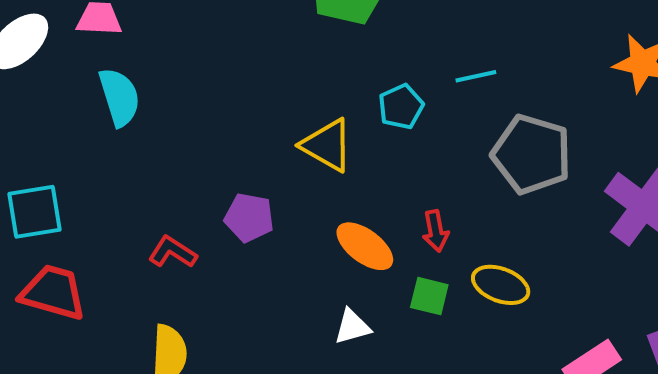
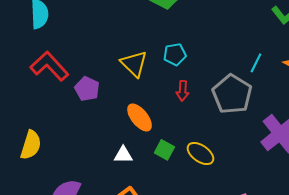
cyan line: (476, 76) -> (256, 63), moved, turned -66
red arrow: (436, 231) -> (183, 91), moved
red L-shape: (173, 252) -> (49, 66), moved, size x1.6

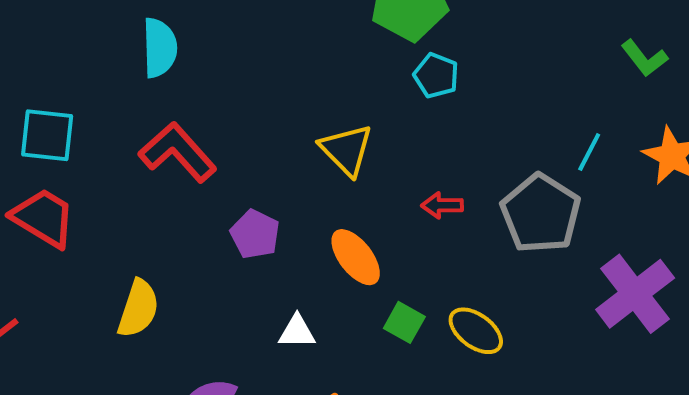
cyan pentagon: (175, 54) -> (436, 76), moved, turned 30
purple pentagon: (87, 89) -> (255, 234), moved
red arrow: (183, 91) -> (442, 205), turned 84
white triangle: (123, 155) -> (297, 332), moved

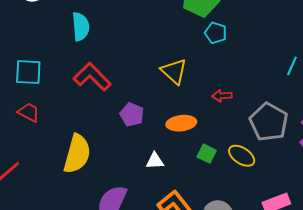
gray pentagon: (541, 213) -> (269, 122), moved
red trapezoid: (43, 218) -> (29, 112), size x0.7
orange ellipse: (356, 257) -> (181, 123), turned -56
yellow semicircle: (138, 309) -> (77, 154), size x1.4

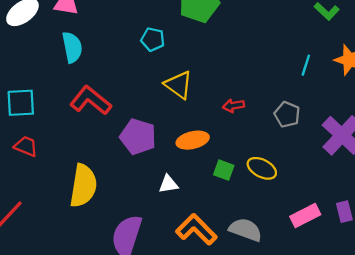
cyan pentagon: (216, 33) -> (153, 39), moved
purple pentagon: (132, 115) -> (138, 137), size x1.4
gray pentagon: (269, 122) -> (287, 114), moved, size x0.6

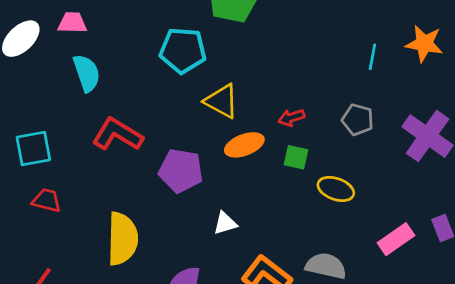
cyan pentagon: (153, 39) -> (183, 50), size x1.6
orange ellipse: (193, 140) -> (244, 145), moved
green square: (224, 170) -> (296, 157), moved

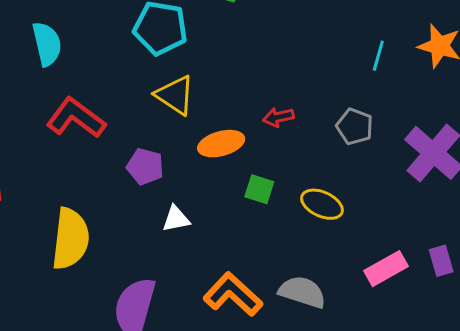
yellow triangle: (222, 101) -> (175, 95), moved
green square: (296, 157) -> (259, 189), moved
purple pentagon: (181, 171) -> (145, 166), size x0.7
white triangle: (225, 223) -> (176, 219), moved

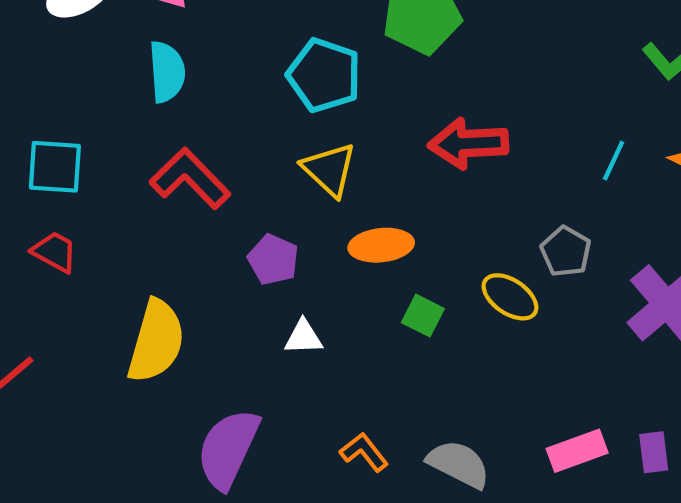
red arrow: (278, 117) -> (468, 143), moved, size x1.8
yellow ellipse: (322, 204) -> (510, 297), moved
orange L-shape: (233, 294) -> (364, 452), size x0.6

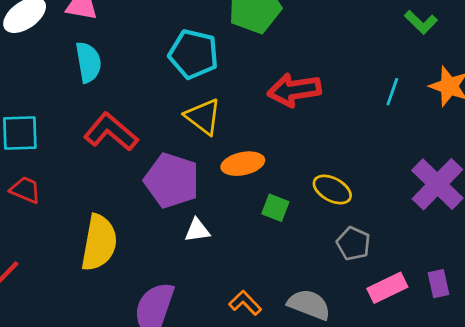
gray pentagon: (566, 251) -> (353, 244), moved
purple pentagon: (273, 260) -> (172, 180), size x1.6

